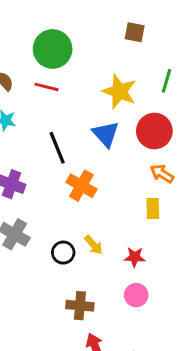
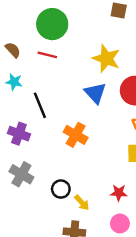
black line: (57, 148) -> (40, 105), moved
yellow arrow: (94, 245) -> (82, 203), moved

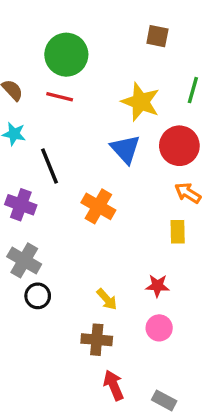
black circle: (61, 189) -> (38, 296), moved

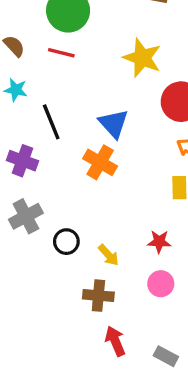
blue triangle: (125, 149) -> (114, 124), moved
gray cross: (24, 260) -> (26, 216), turned 32
black circle: (38, 296) -> (66, 242), moved

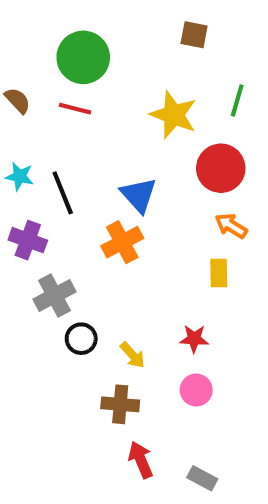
cyan star: (16, 90) -> (20, 176), moved
orange cross: (100, 162) -> (122, 242), turned 32
gray cross: (26, 216) -> (54, 296), moved

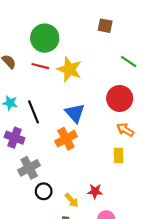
green line: (237, 100) -> (129, 62), turned -72
yellow star: (174, 115) -> (69, 69), moved
red star: (194, 339) -> (95, 191), moved

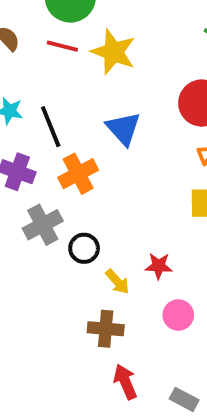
orange cross: (66, 139) -> (78, 174), moved
black circle: (44, 191) -> (84, 248), moved

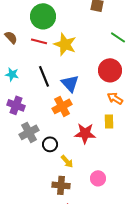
black line: (51, 127) -> (44, 76), moved
orange cross: (78, 174) -> (62, 106), moved
red star: (159, 266) -> (85, 133), moved, size x1.5

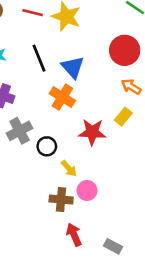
orange cross: (62, 106) -> (62, 97), turned -30
yellow rectangle: (109, 121) -> (123, 117), turned 40
pink circle: (98, 178) -> (87, 190), moved

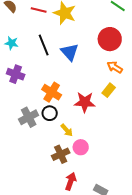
orange cross: (62, 97) -> (52, 92), moved
gray cross: (20, 131) -> (29, 117), moved
brown cross: (61, 200) -> (61, 154), turned -30
red arrow: (74, 235) -> (71, 181), turned 42

